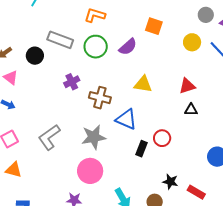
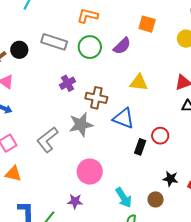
black circle: (35, 56) -> (19, 50), moved
gray star: (94, 137) -> (81, 125), moved

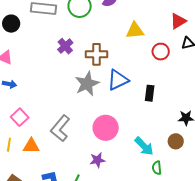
blue triangle: (124, 118) -> (118, 80), moved, turned -35
red circle: (160, 136) -> (161, 52), moved
gray L-shape: (47, 140) -> (60, 128), moved

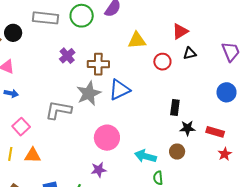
black rectangle: (150, 93) -> (175, 107), moved
gray L-shape: (60, 128) -> (58, 110), moved, turned 60
cyan arrow: (144, 146) -> (145, 156), turned 150

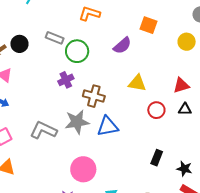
green circle: (82, 16) -> (77, 51), moved
gray rectangle: (46, 18) -> (55, 38), size x0.7
black star: (187, 128) -> (184, 169), moved

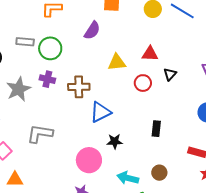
purple cross: (66, 80) -> (47, 79), turned -35
red triangle: (181, 85) -> (150, 54), moved, turned 36
black triangle: (185, 109) -> (170, 74), turned -32
gray star: (77, 122) -> (19, 89), moved
black star: (184, 169) -> (115, 141), moved

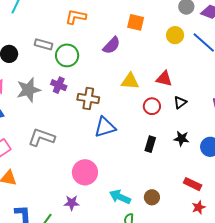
black rectangle: (156, 129) -> (150, 144), moved
black star: (115, 141) -> (182, 139), moved

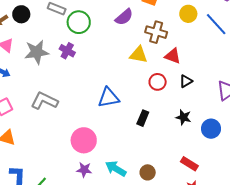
brown cross: (88, 98) -> (156, 32), moved
black rectangle: (150, 144) -> (143, 118), moved
purple star: (72, 203) -> (84, 170), moved

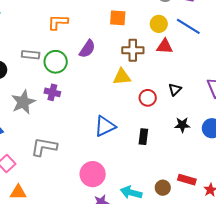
purple semicircle: (124, 17) -> (87, 49), moved
red triangle: (173, 56) -> (165, 46), moved
red rectangle: (189, 164) -> (187, 180), moved

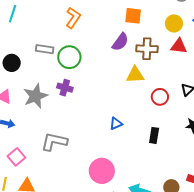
orange L-shape: (58, 22) -> (73, 18), turned 120
purple semicircle: (87, 49) -> (120, 42), moved
blue triangle: (105, 126) -> (116, 124), size x0.6

